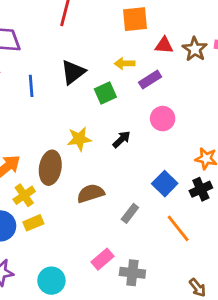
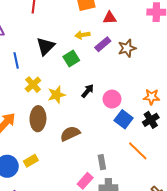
brown star: (195, 49) -> (127, 48), moved, turned 30
pink circle: (163, 119) -> (112, 99), moved
yellow cross: (24, 195) -> (33, 85), moved
gray rectangle: (130, 213) -> (102, 162), moved, turned -40

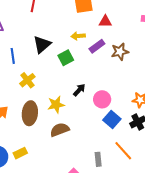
yellow star: (56, 95) -> (56, 105), moved
gray rectangle: (102, 162) -> (98, 159), moved

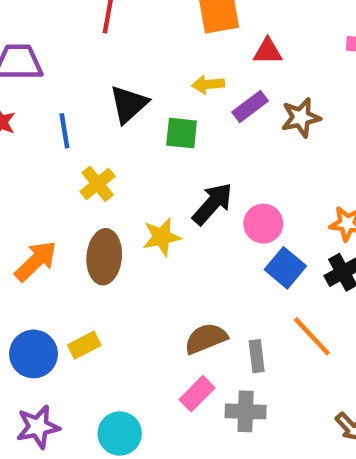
green square: (66, 58) -> (182, 133), turned 35
black arrow: (79, 90) -> (212, 204), size x1.5
brown semicircle: (60, 130) -> (206, 338), moved

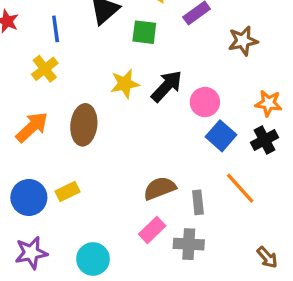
brown star: (301, 118) -> (243, 41), moved
yellow cross: (98, 184) -> (45, 69), moved
yellow star: (162, 237) -> (125, 84), moved

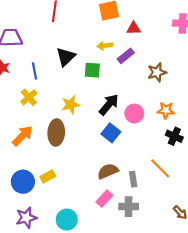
yellow star: (125, 84) -> (71, 105), moved
orange star: (269, 103) -> (166, 110), moved
blue square: (221, 136) -> (111, 133), moved
black cross: (264, 140) -> (174, 136), turned -35

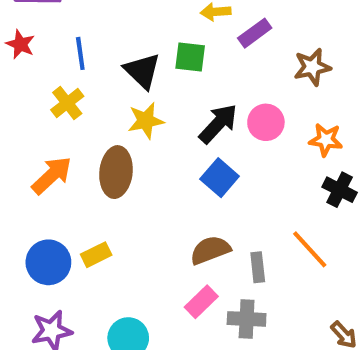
black triangle: (66, 57) -> (142, 71), moved, turned -35
pink circle: (134, 114) -> (266, 122), moved

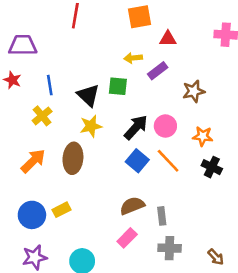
orange line: (310, 249) -> (168, 161), moved
gray cross: (247, 319) -> (170, 248), moved

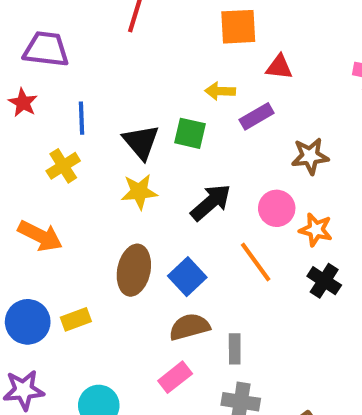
pink circle: (165, 126) -> (277, 208), moved
brown ellipse: (73, 158) -> (134, 270), moved
orange arrow: (33, 161) -> (40, 236), turned 64
blue square: (137, 161) -> (187, 277), moved

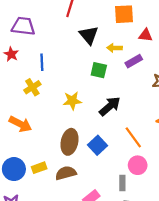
black triangle: (141, 142) -> (89, 35), moved
pink circle: (277, 208) -> (138, 165), moved
brown semicircle: (189, 327) -> (66, 173), moved

